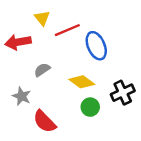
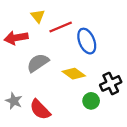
gray semicircle: (42, 70) -> (38, 63), size x1.5
gray star: (22, 96) -> (14, 101), moved
green circle: (90, 107) -> (91, 101), moved

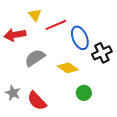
black cross: (111, 83) -> (102, 53), moved

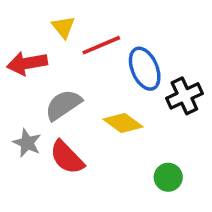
gray star: (13, 93) -> (27, 143), moved
green circle: (84, 93) -> (168, 177), moved
red semicircle: (37, 101) -> (67, 157), moved

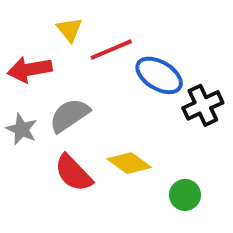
blue ellipse: (145, 69) -> (159, 75), turned -36
yellow diamond: (123, 123) -> (129, 163), moved
gray star: (27, 143) -> (22, 129), moved

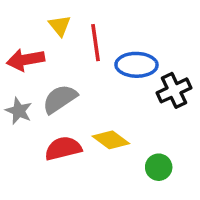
red line: (111, 50) -> (96, 43), turned -75
blue ellipse: (159, 75) -> (136, 65), turned -30
red semicircle: (73, 173) -> (63, 148), turned 120

